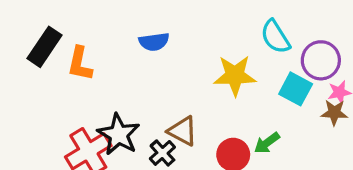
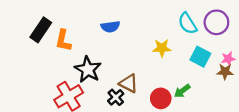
purple circle: (321, 60) -> (216, 22), moved
yellow star: (235, 75) -> (162, 48), size x0.7
black star: (119, 134) -> (88, 69), moved

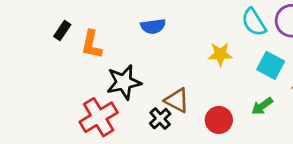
black rectangle: (41, 30) -> (62, 30), size x0.6
black star: (88, 69) -> (124, 82), turned 30
green arrow: (182, 91) -> (262, 106), moved

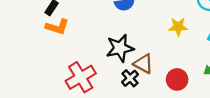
orange L-shape: (92, 44) -> (57, 27), moved, turned -85
black star: (124, 82) -> (120, 48), moved

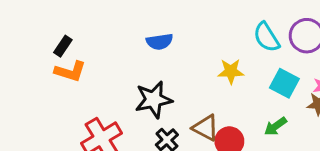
brown triangle: (143, 64) -> (206, 128), moved

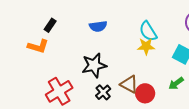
cyan semicircle: (267, 37) -> (148, 31), moved
black rectangle: (63, 46) -> (50, 25), moved

